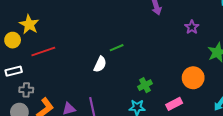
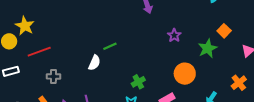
purple star: (192, 27) -> (174, 35), moved
gray cross: (26, 90) -> (53, 76), moved

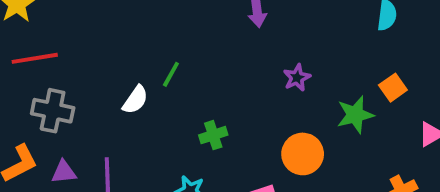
green line: (110, 46) -> (171, 74), turned -48
gray cross: (53, 76) -> (53, 111), size x1.5
green cross: (138, 82) -> (213, 135), moved

